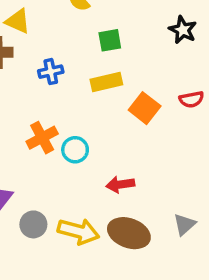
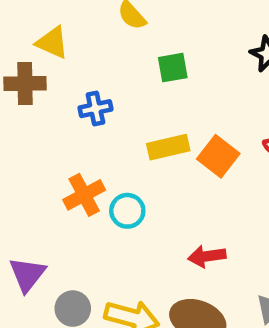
yellow rectangle: (106, 82) -> (168, 147), moved
red arrow: (120, 184) -> (207, 256), moved

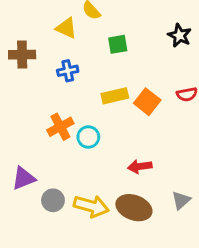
yellow triangle: (52, 43) -> (66, 28), moved
purple triangle: (27, 274) -> (24, 178), turned 30

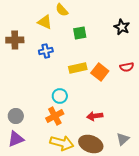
orange cross: (60, 127) -> (55, 116), moved
purple triangle: (24, 178) -> (16, 139), moved
gray circle: (53, 200) -> (16, 116), moved

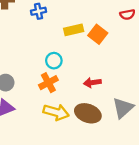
red semicircle: (127, 67) -> (127, 15), moved
gray triangle: (123, 139) -> (123, 108), size x1.5

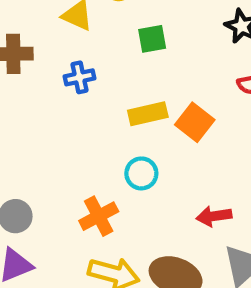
cyan circle: (54, 61) -> (141, 173), moved
red arrow: (92, 83) -> (214, 216), moved

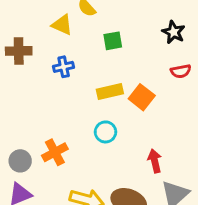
orange cross: (99, 216) -> (55, 152), moved
red arrow: (214, 216) -> (155, 161), turned 85

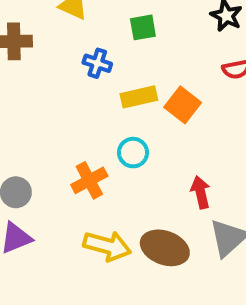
blue cross: (64, 67) -> (97, 63), moved, turned 30
orange cross: (55, 152) -> (89, 180), moved

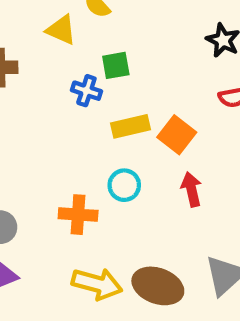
green square: (143, 27) -> (116, 65), moved
orange cross: (89, 180) -> (78, 215), turned 32
red arrow: (201, 192) -> (191, 189), moved

